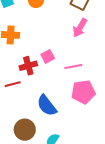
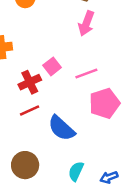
red line: (13, 84) -> (30, 110), moved
brown circle: (25, 130) -> (25, 165), moved

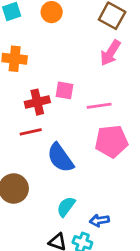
pink square: (52, 66) -> (64, 90), turned 36

